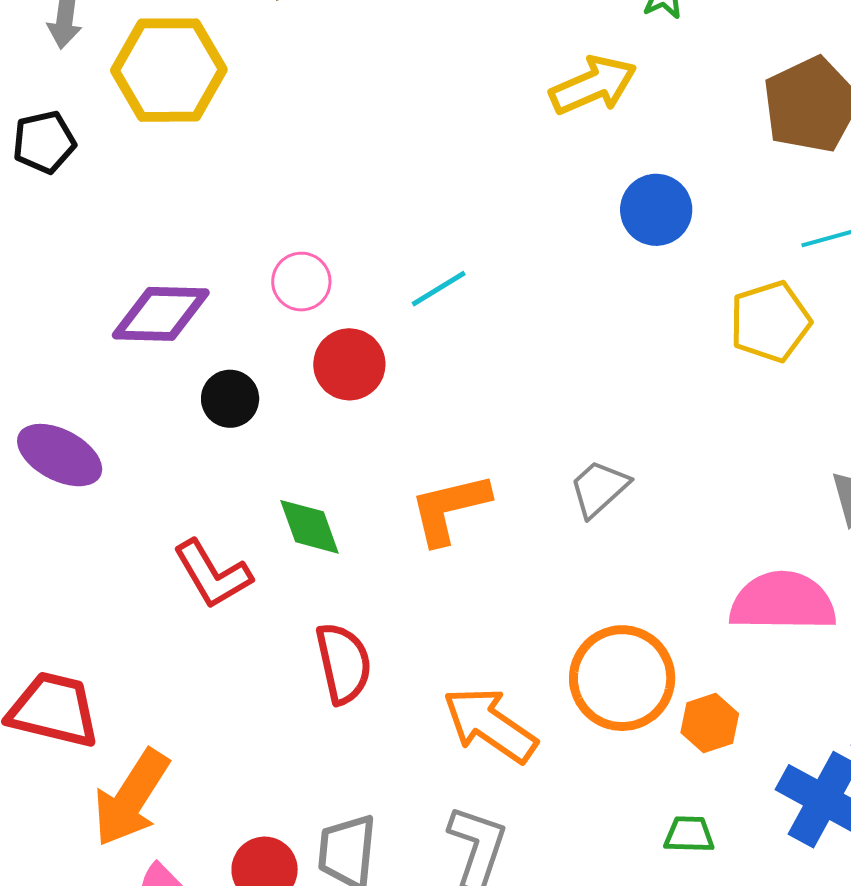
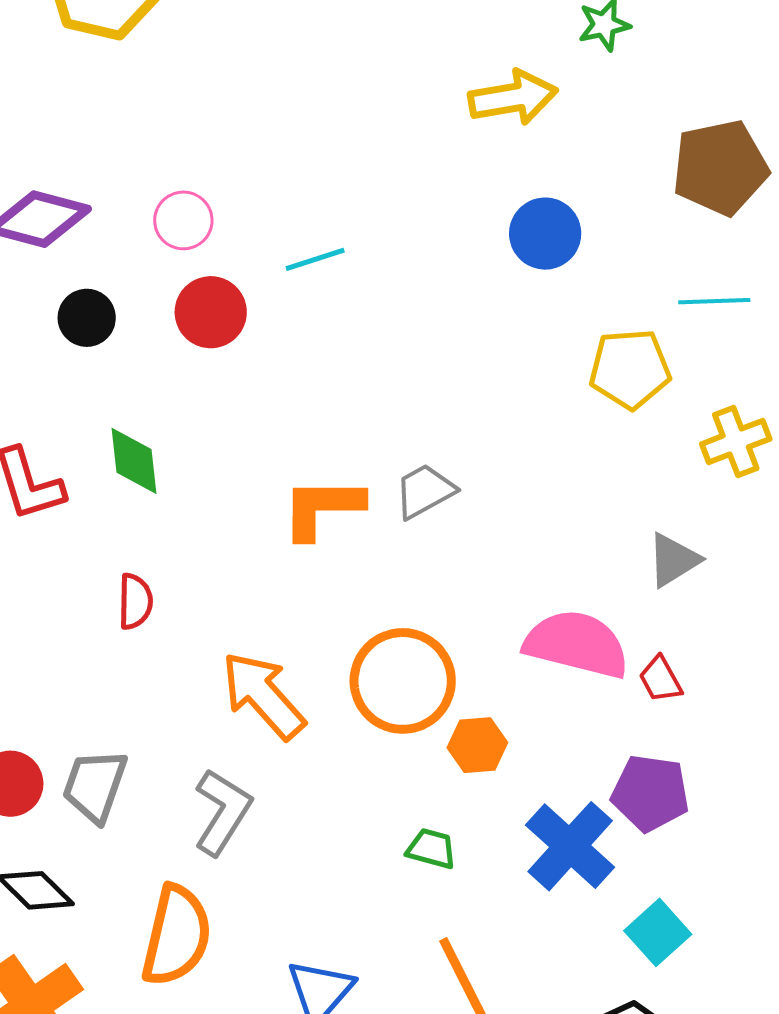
orange L-shape: (449, 509) -> (322, 508), moved
red semicircle: (343, 663) -> (135, 601), size x0.7

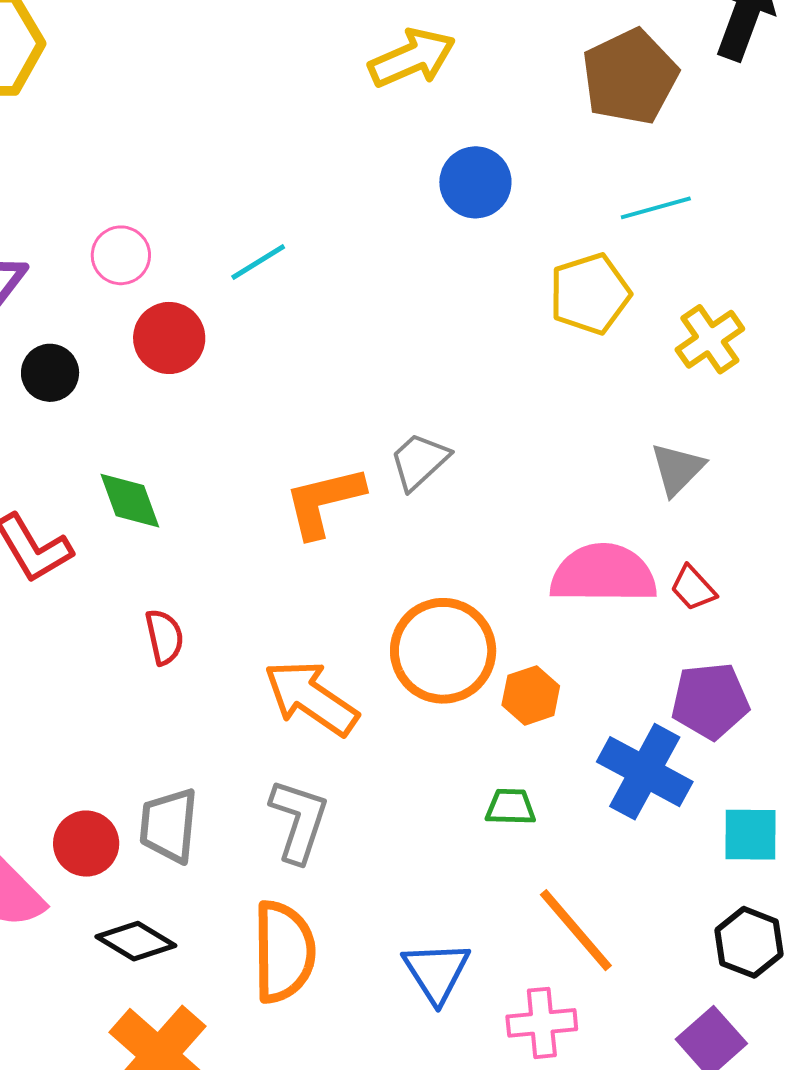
cyan square: (658, 932) -> (750, 835), turned -34

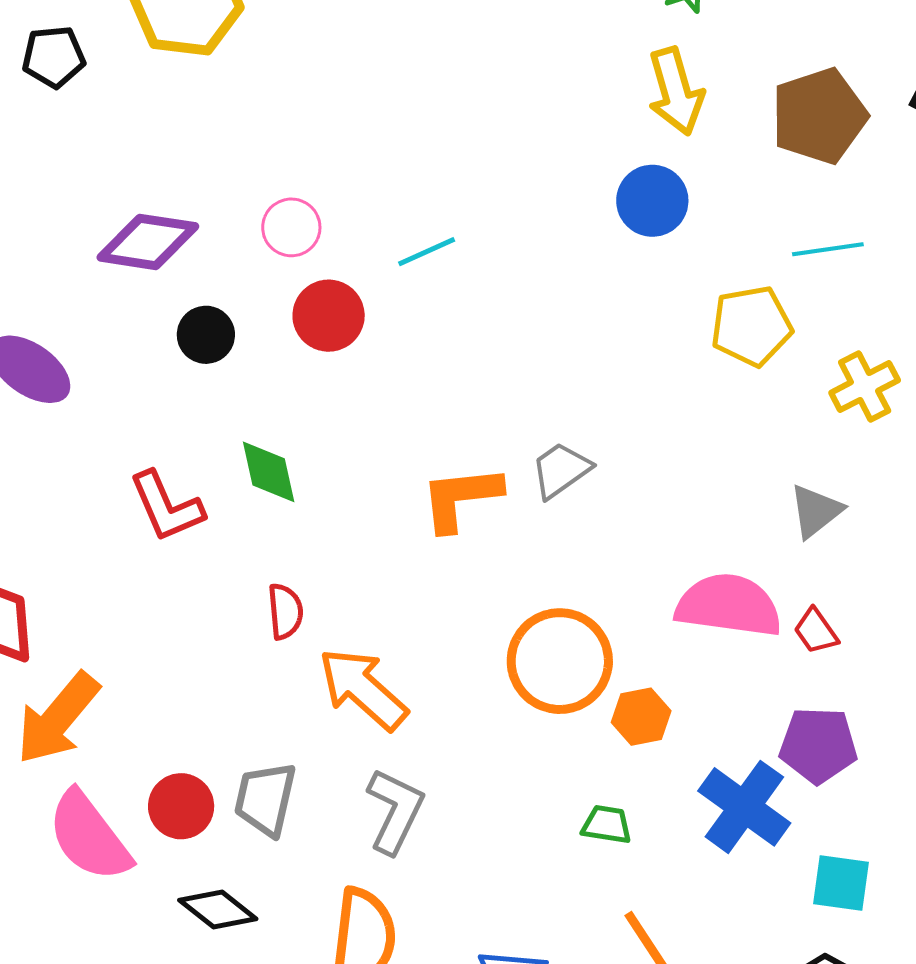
yellow arrow: (412, 58) -> (676, 91), moved, turned 90
orange arrow: (311, 698) -> (363, 689), moved

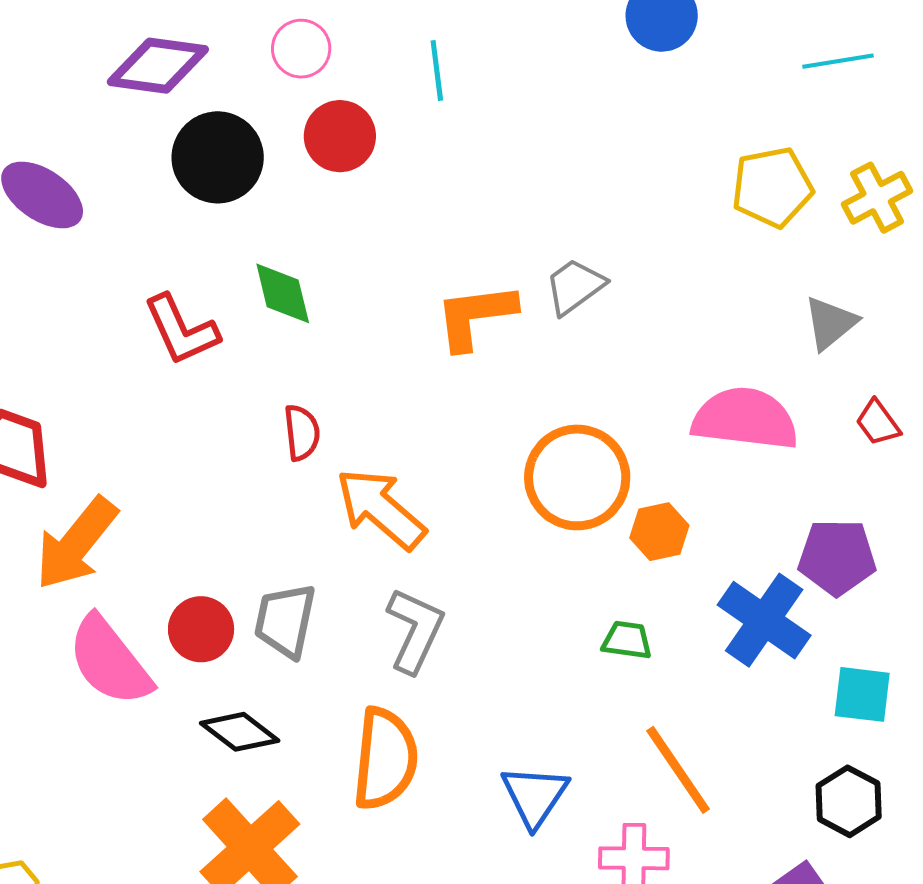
cyan line: (427, 252) -> (437, 70), turned -72
yellow pentagon: (751, 326) -> (772, 187), moved
black circle: (206, 335) -> (218, 157), size x1.6
red trapezoid: (816, 631) -> (878, 423), moved

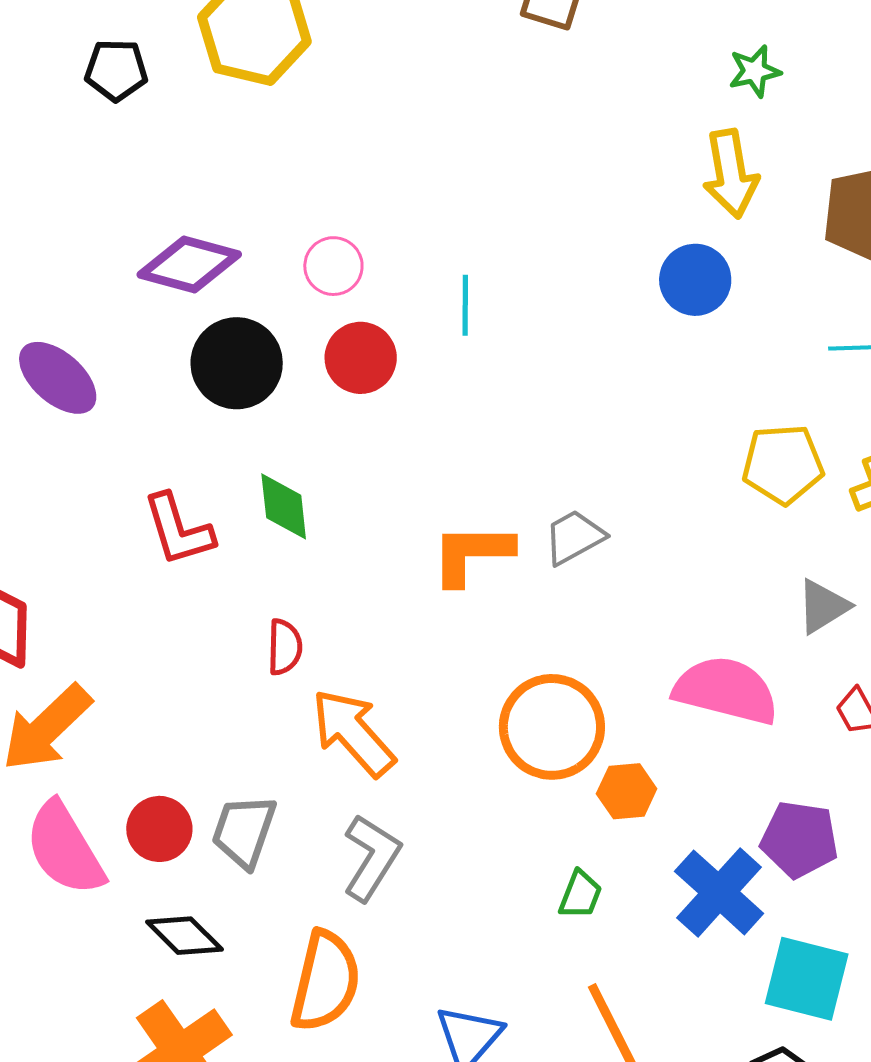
green trapezoid: (627, 640) -> (580, 895), turned 96
cyan square: (862, 694) -> (807, 979), size x1.4

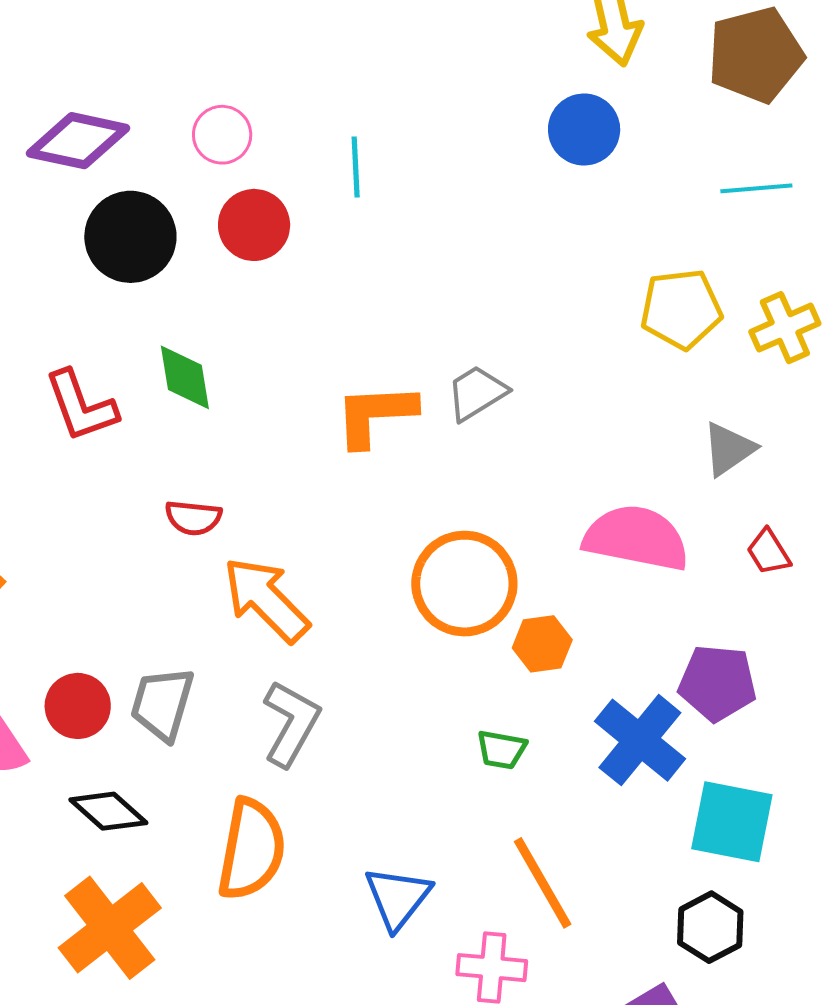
red semicircle: (285, 647) -> (193, 518), turned 98
green trapezoid: (580, 895) -> (501, 750), turned 82

